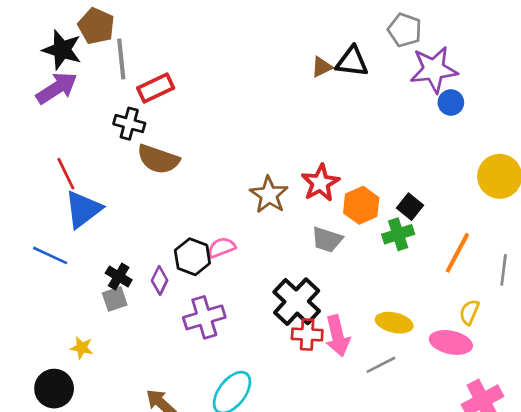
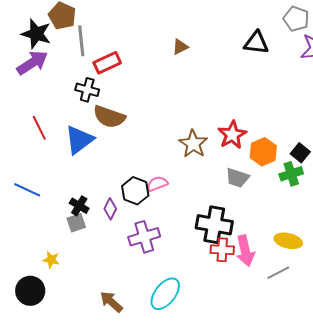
brown triangle: (322, 67) -> (180, 47), moved
blue triangle: (83, 209) -> (79, 140), moved
black cross: (297, 302) -> (214, 225), turned -33

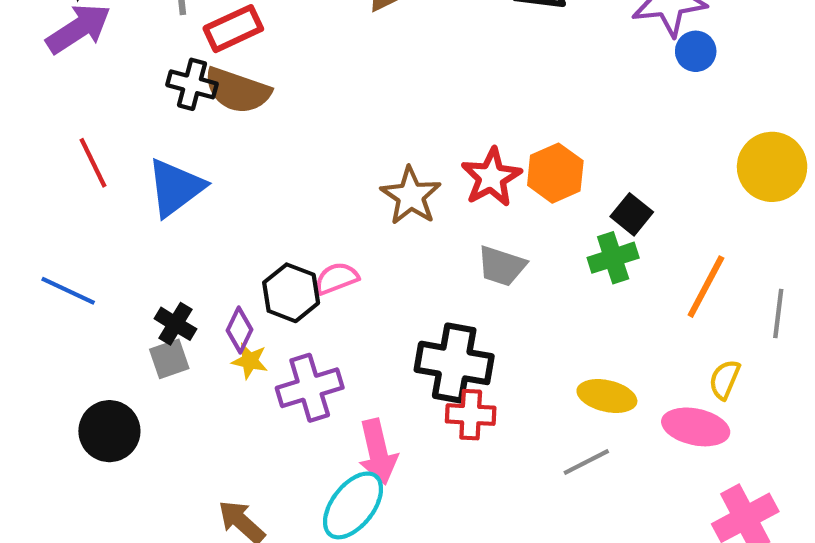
brown semicircle: (109, 117) -> (237, 91), moved
orange hexagon: (263, 152) -> (555, 173), moved
pink arrow: (245, 251) -> (378, 452), moved
yellow star: (51, 260) -> (250, 361), moved
black circle: (30, 291) -> (109, 431), moved

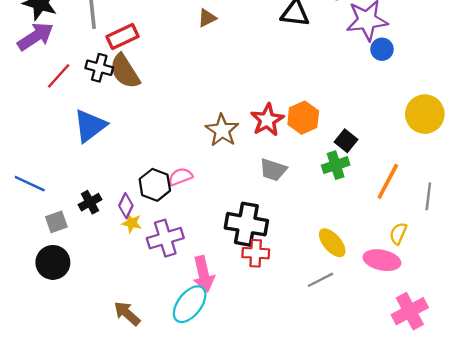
brown semicircle: (237, 91) -> (125, 71), turned 39
red line: (93, 163) -> (59, 76), moved, turned 68
black cross: (175, 324) -> (90, 202), turned 30
gray square: (169, 359) -> (56, 222), moved
yellow ellipse: (607, 396) -> (332, 243), turned 36

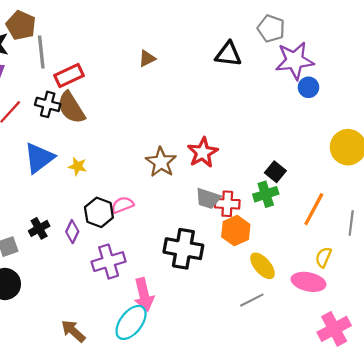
orange hexagon: (303, 118) -> (236, 231), moved
yellow star: (132, 223) -> (78, 166), moved
red cross: (256, 253) -> (227, 204), moved

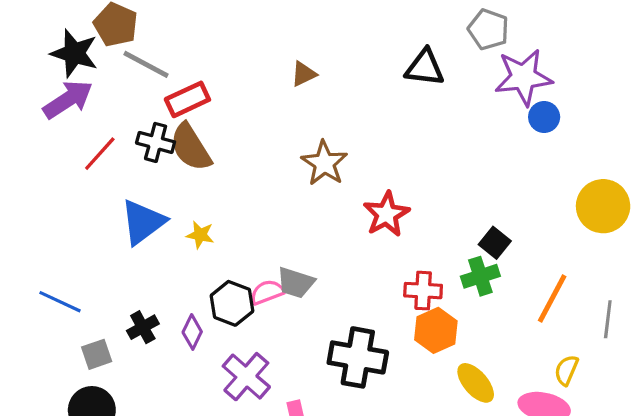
gray line: (41, 52) -> (146, 64), turned -56
brown star: (161, 162) -> (324, 163), moved
gray trapezoid: (208, 198) -> (296, 283), moved
purple cross: (109, 262) -> (246, 377), turned -32

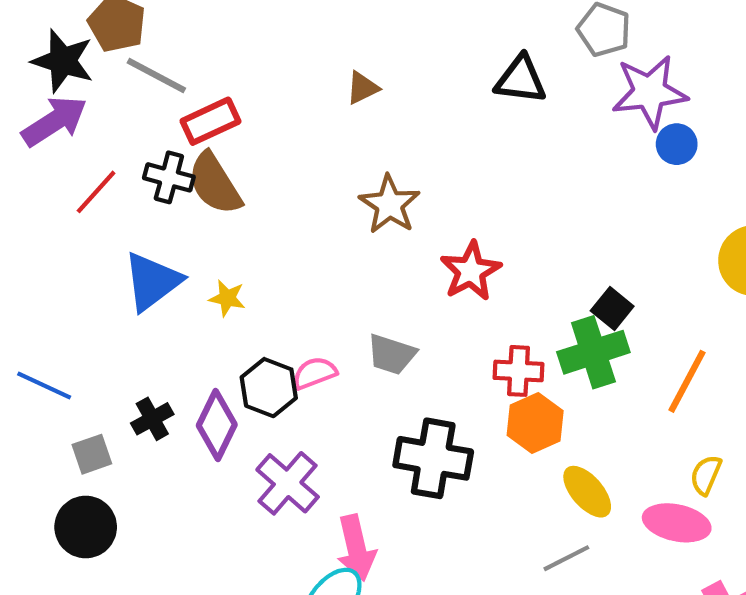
green cross: (480, 276) -> (593, 352), size x1.4
gray trapezoid: (296, 283) -> (392, 354), moved
purple diamond: (192, 332) -> (217, 425), size x1.5

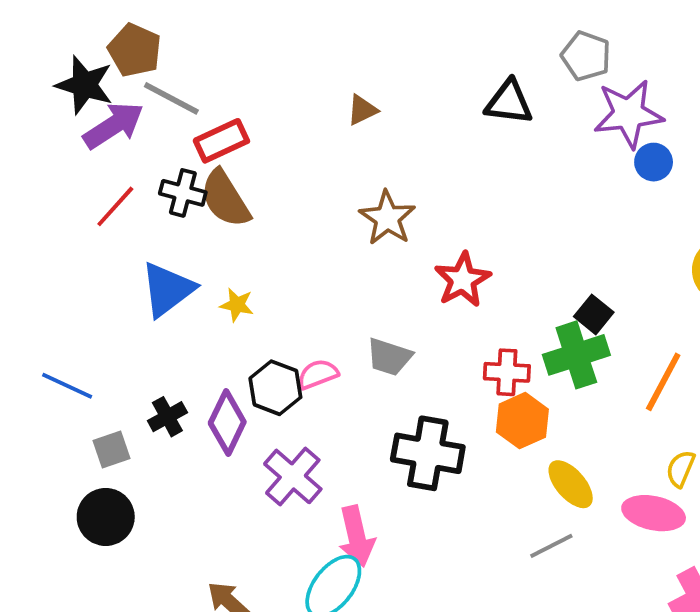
purple arrow: (54, 121) -> (113, 125), moved

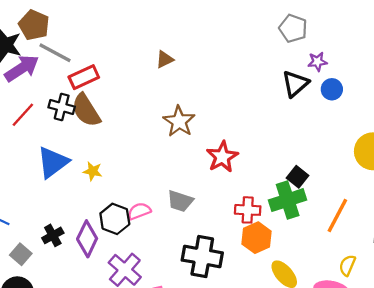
black triangle: (509, 102) -> (295, 84), moved, turned -48
purple star: (628, 114) -> (317, 62), size x0.5
gray square: (111, 449) -> (21, 254), turned -30

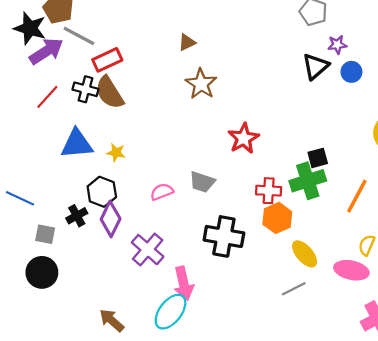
brown star: (179, 121) -> (201, 84), moved
blue triangle: (53, 162) -> (77, 144), turned 32
black square: (298, 177) -> (318, 158), turned 36
black hexagon: (115, 219) -> (102, 192), moved
gray square: (21, 254) -> (45, 234), turned -30

